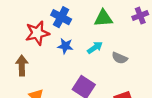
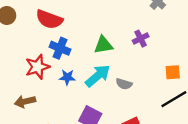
cyan arrow: (95, 48) -> (98, 76), size x1.6
brown arrow: (22, 65) -> (25, 101), turned -96

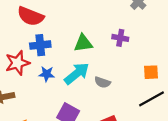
purple cross: (141, 39) -> (120, 38), turned 35
blue cross: (60, 48) -> (40, 45), turned -30

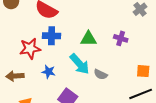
cyan arrow: (77, 73) -> (80, 64), turned 80
blue star: (47, 74) -> (49, 72), moved

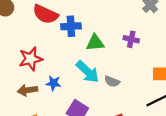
blue cross: (52, 36) -> (71, 26), moved
brown arrow: (15, 76) -> (27, 90), moved

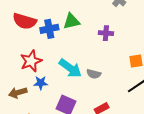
green triangle: (95, 43) -> (71, 21), moved
red star: (31, 59) -> (31, 61), moved

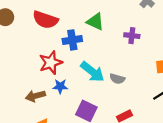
green triangle: (71, 21) -> (95, 22), turned 36
blue cross: (49, 29) -> (72, 40), moved

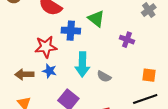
cyan arrow: (92, 72) -> (82, 64), turned 40

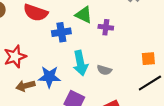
purple cross: (127, 40) -> (106, 27), moved
red star: (46, 47) -> (15, 57), moved
blue star: (49, 71) -> (49, 77), size x1.5

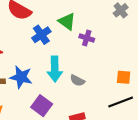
blue cross: (61, 32) -> (41, 35), turned -36

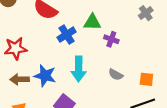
green triangle: (67, 21) -> (92, 22), turned -36
gray semicircle: (77, 80) -> (116, 75), moved

